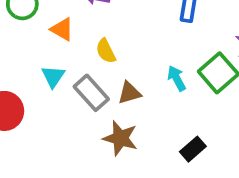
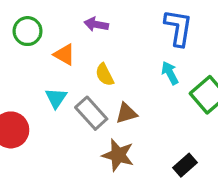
cyan arrow: (177, 78) -> (170, 73), moved

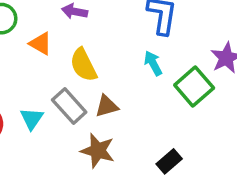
yellow semicircle: (105, 75) -> (83, 65), size x1.4
cyan triangle: (56, 98) -> (32, 119), moved

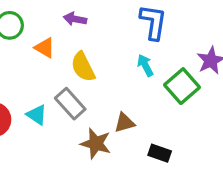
brown triangle: (107, 106) -> (125, 123), moved
cyan triangle: (32, 119) -> (37, 115), turned -30
black rectangle: (169, 161) -> (160, 153), turned 60

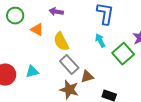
gray rectangle: (70, 104) -> (69, 65), moved
cyan triangle: (37, 115) -> (32, 72), turned -48

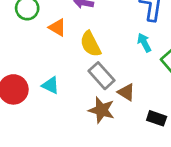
cyan triangle: (32, 72) -> (51, 85), turned 40
brown triangle: (87, 77) -> (126, 92), turned 48

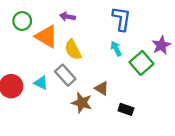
orange triangle: (57, 27) -> (46, 36), size x1.6
gray rectangle: (102, 76) -> (65, 75), moved

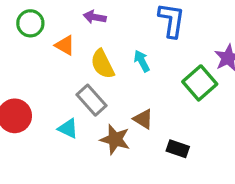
orange triangle: (46, 36) -> (65, 45), size x0.6
cyan arrow: (116, 49) -> (142, 61), moved
cyan triangle: (41, 83) -> (68, 128), moved

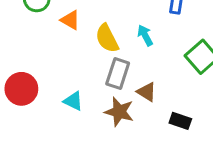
gray rectangle: (92, 100) -> (118, 74), moved, turned 60

